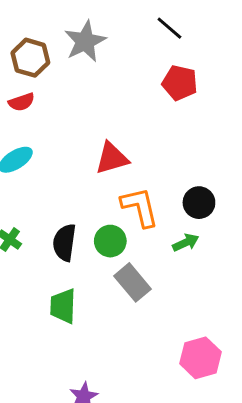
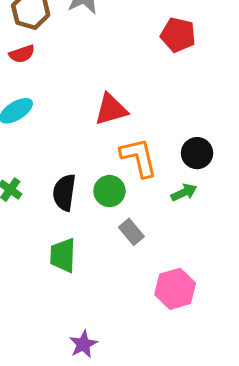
gray rectangle: (132, 282) -> (131, 232), size x0.7
pink hexagon: (200, 358) -> (175, 289), moved

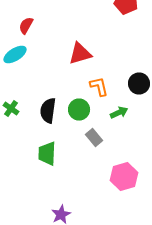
red semicircle: (22, 54) -> (26, 26), moved, turned 138
orange L-shape: (139, 157) -> (99, 86), size x0.7
green arrow: (184, 192) -> (119, 112), moved

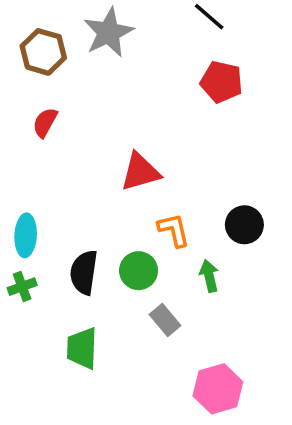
cyan ellipse: (15, 54) -> (26, 235), moved, turned -55
green cross: (11, 108) -> (22, 287), moved, turned 35
green arrow: (119, 112) -> (209, 276), turned -78

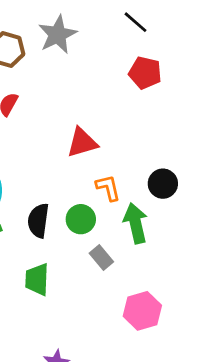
green arrow: (209, 276) -> (136, 223), size x1.6

